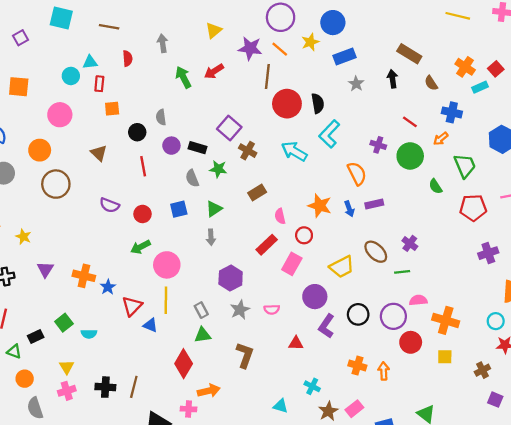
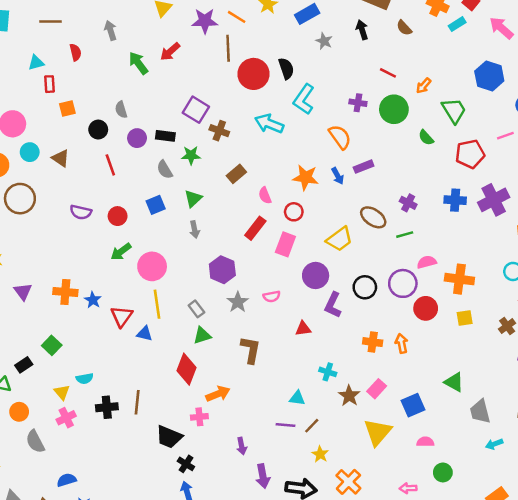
cyan circle: (71, 76) -> (30, 152), moved
blue cross: (452, 112) -> (455, 200), moved
purple cross: (488, 253) -> (494, 200), size x1.4
cyan semicircle: (89, 334) -> (85, 379), moved

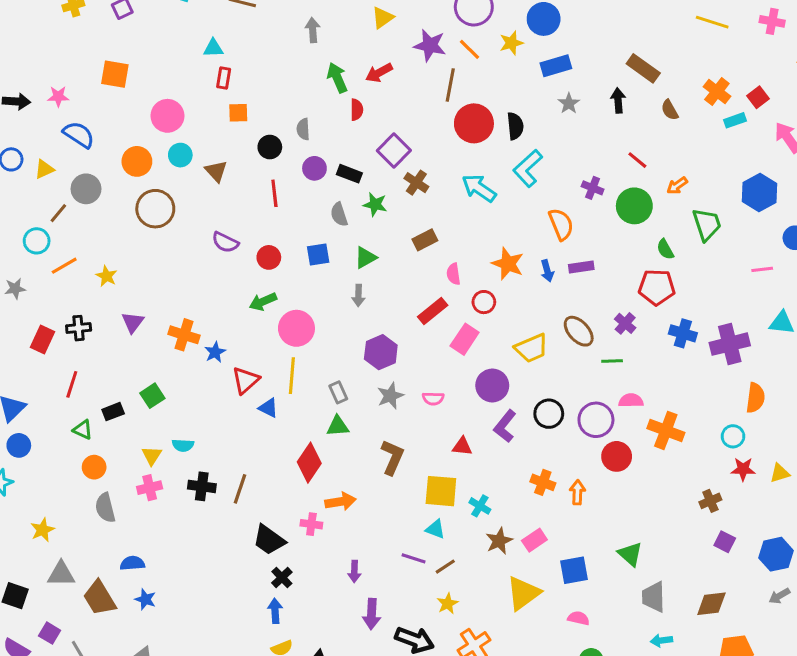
red semicircle: (75, 52) -> (357, 110), moved
red pentagon: (470, 154) -> (657, 287), moved
yellow square: (465, 318) -> (441, 491), moved, size x1.6

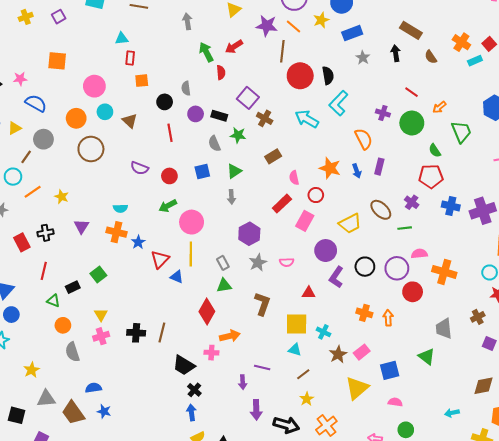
purple rectangle: (581, 267) -> (379, 167), turned -63
red rectangle: (43, 339) -> (22, 242), turned -48
cyan semicircle: (183, 445) -> (120, 208), moved
purple line: (414, 558) -> (262, 367), moved
gray trapezoid: (654, 597) -> (444, 329), moved

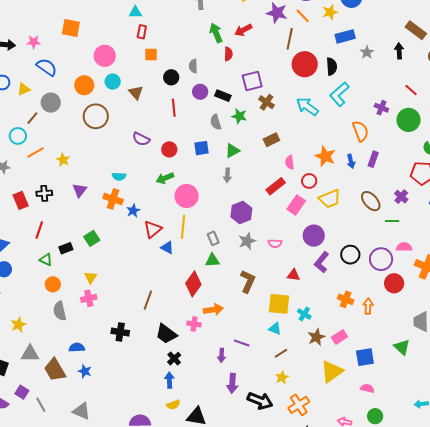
blue rectangle: (352, 33) -> (345, 36), moved
purple square: (248, 98) -> (252, 81), turned 30
yellow trapezoid: (350, 223) -> (330, 199), moved
black cross: (136, 333) -> (120, 332), moved

